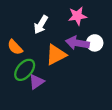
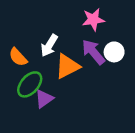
white arrow: (41, 25) -> (49, 45), moved
purple arrow: (77, 43) -> (93, 52), turned 40

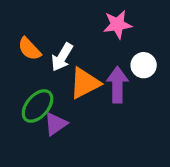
purple arrow: (93, 52) -> (117, 85), moved, turned 40
orange semicircle: (18, 57) -> (29, 49), moved

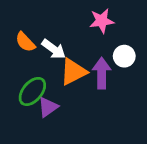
white arrow: (62, 57) -> (54, 49), turned -85

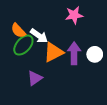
white circle: (124, 56) -> (95, 54), moved
green ellipse: (32, 91) -> (23, 45), moved

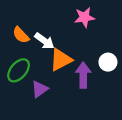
green ellipse: (23, 45) -> (19, 70), moved
purple arrow: (74, 53) -> (83, 75), moved

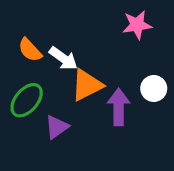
pink star: (84, 17) -> (137, 25), moved

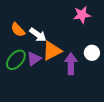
purple triangle: (57, 127) -> (34, 59), moved

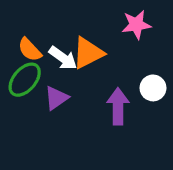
orange triangle: (52, 51) -> (88, 53), moved
green ellipse: (16, 60) -> (25, 80), moved

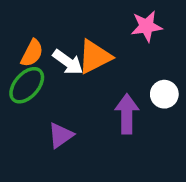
orange semicircle: (30, 50) -> (32, 53), turned -110
purple triangle: (56, 98) -> (61, 135), moved

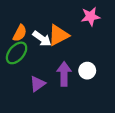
white circle: (164, 94) -> (87, 71), moved
purple arrow: (127, 114) -> (64, 74), moved

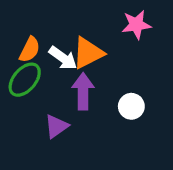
purple arrow: (64, 74) -> (83, 91), moved

